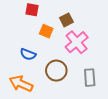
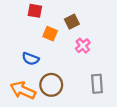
pink cross: (77, 42) -> (83, 46), size x0.6
brown circle: (56, 71) -> (51, 85), moved

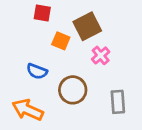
brown square: (72, 22) -> (87, 26), size x1.5
brown circle: (51, 85) -> (73, 90), moved

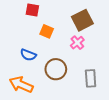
brown square: (87, 26) -> (82, 20), moved

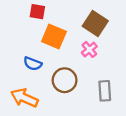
brown square: (82, 20) -> (95, 23), turned -30
orange square: (47, 31) -> (54, 36), size x1.5

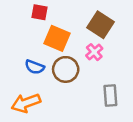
brown circle: (65, 80) -> (66, 69), moved
orange arrow: (24, 98) -> (26, 103), turned -44

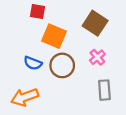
pink cross: (94, 52) -> (97, 57), moved

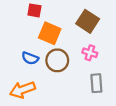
pink cross: (97, 57) -> (90, 53), turned -32

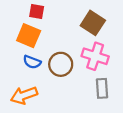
orange square: (50, 33) -> (29, 36), moved
pink cross: (90, 53) -> (95, 56), size x1.6

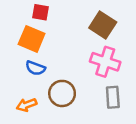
brown circle: (61, 64) -> (62, 93), moved
orange arrow: (24, 95) -> (27, 105), size x0.7

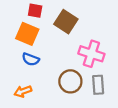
brown square: (103, 25) -> (66, 22), moved
brown circle: (62, 93) -> (70, 81), moved

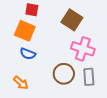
brown square: (66, 22) -> (72, 20), moved
orange arrow: (23, 91) -> (21, 83), turned -119

